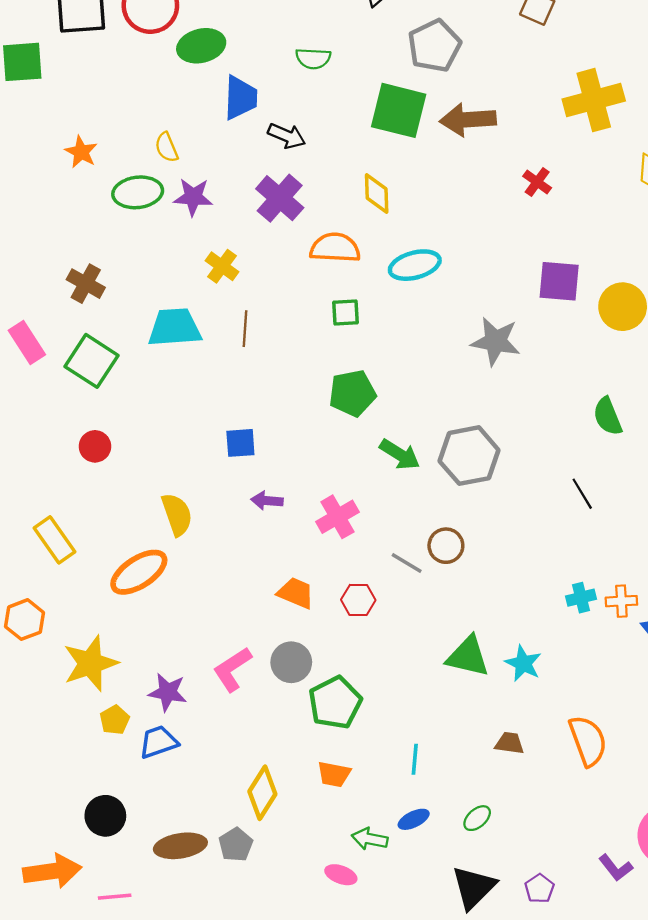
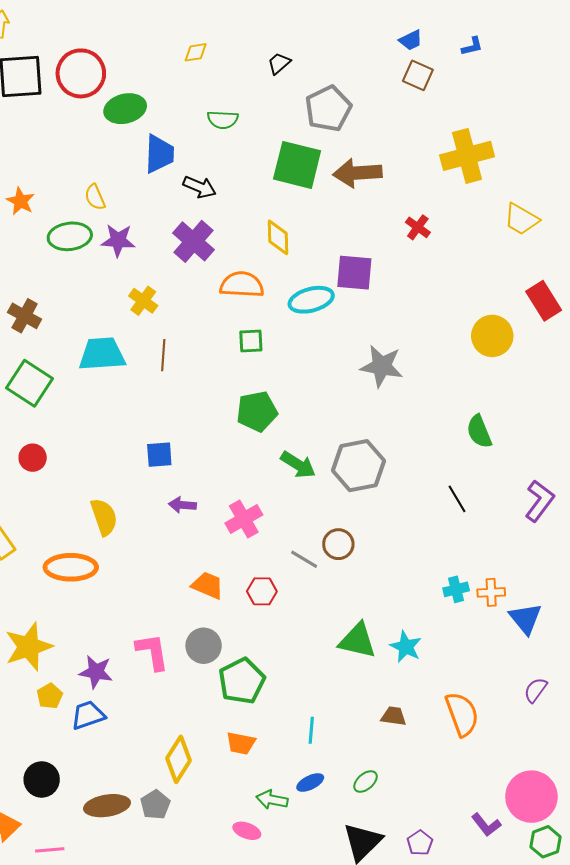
purple square: (559, 281) -> (354, 273), moved
orange ellipse: (139, 572) -> (71, 567), turned 33
pink L-shape: (232, 669) -> (152, 652), turned 114

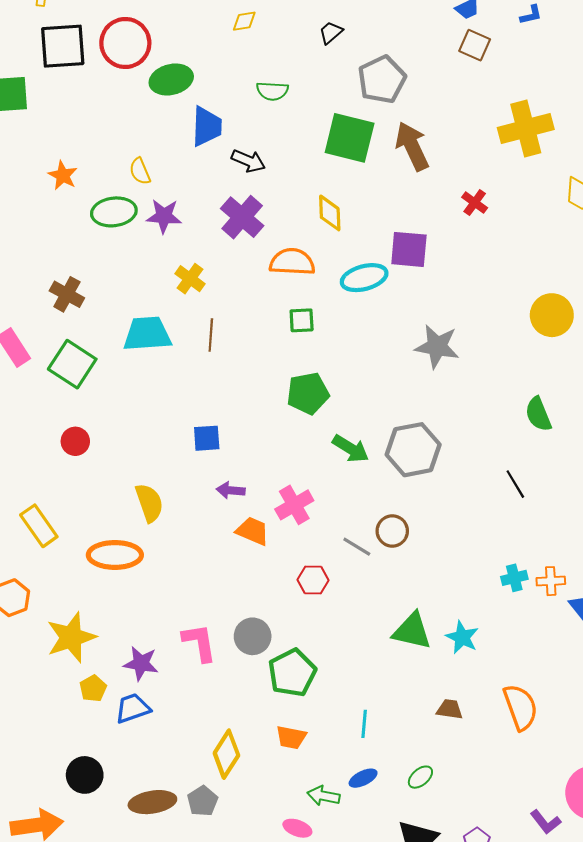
brown arrow: (357, 173) -> (412, 146), turned 69
orange trapezoid: (208, 585) -> (253, 531), moved

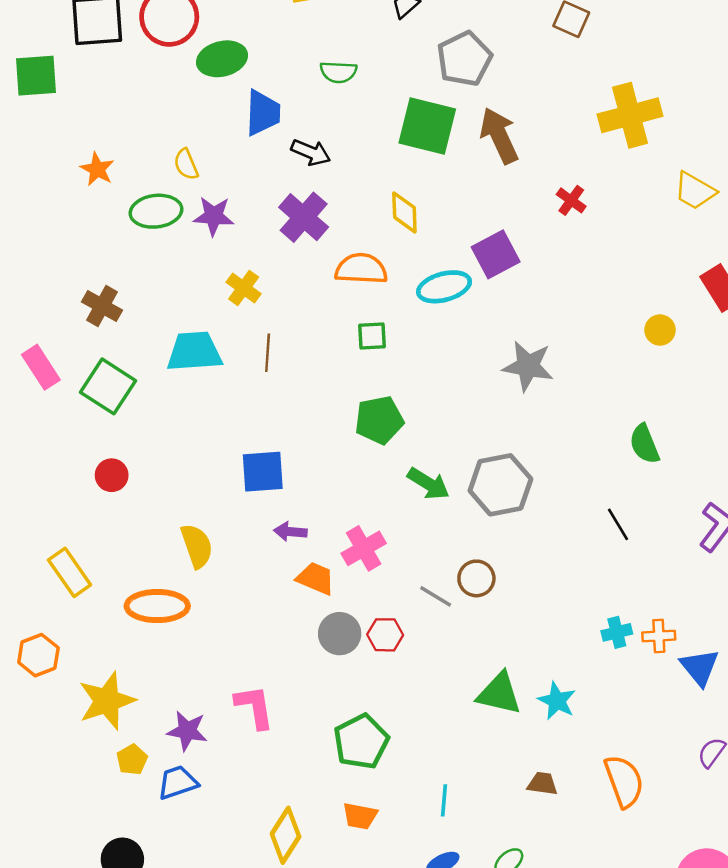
purple square: (409, 249) -> (496, 254), turned -33
yellow circle: (552, 315) -> (660, 330), size x0.6
blue square: (207, 438) -> (263, 472), size x1.4
gray circle: (253, 636) -> (340, 634), moved

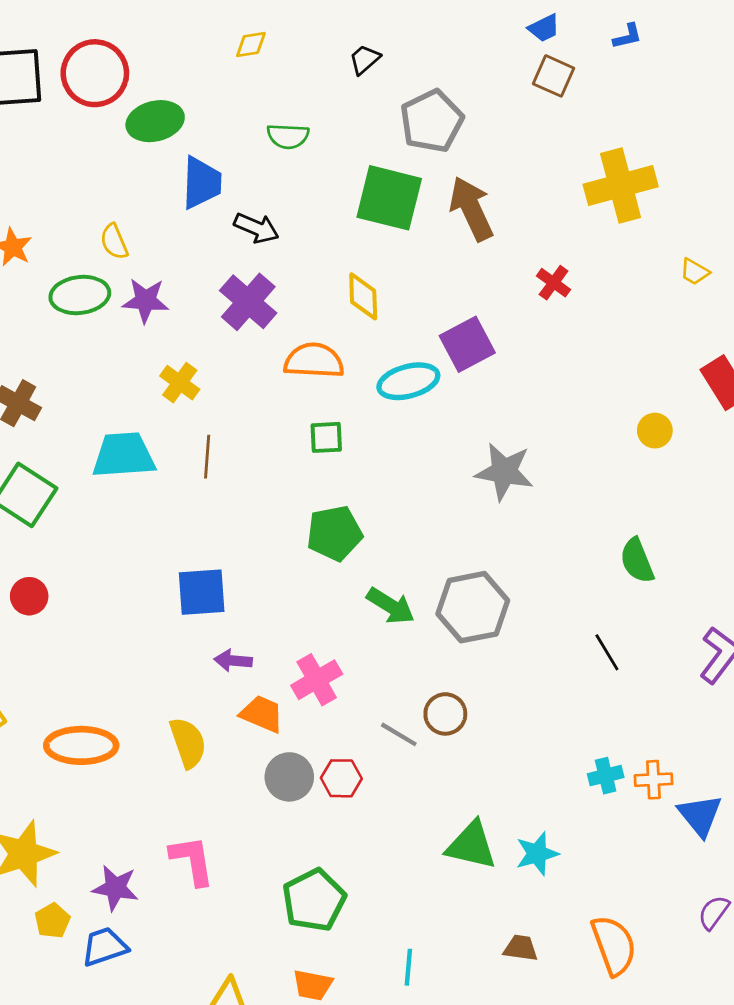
yellow trapezoid: (695, 191) -> (695, 272), size x0.6
yellow semicircle: (197, 546) -> (188, 743), moved
cyan star: (557, 701) -> (537, 854), turned 30

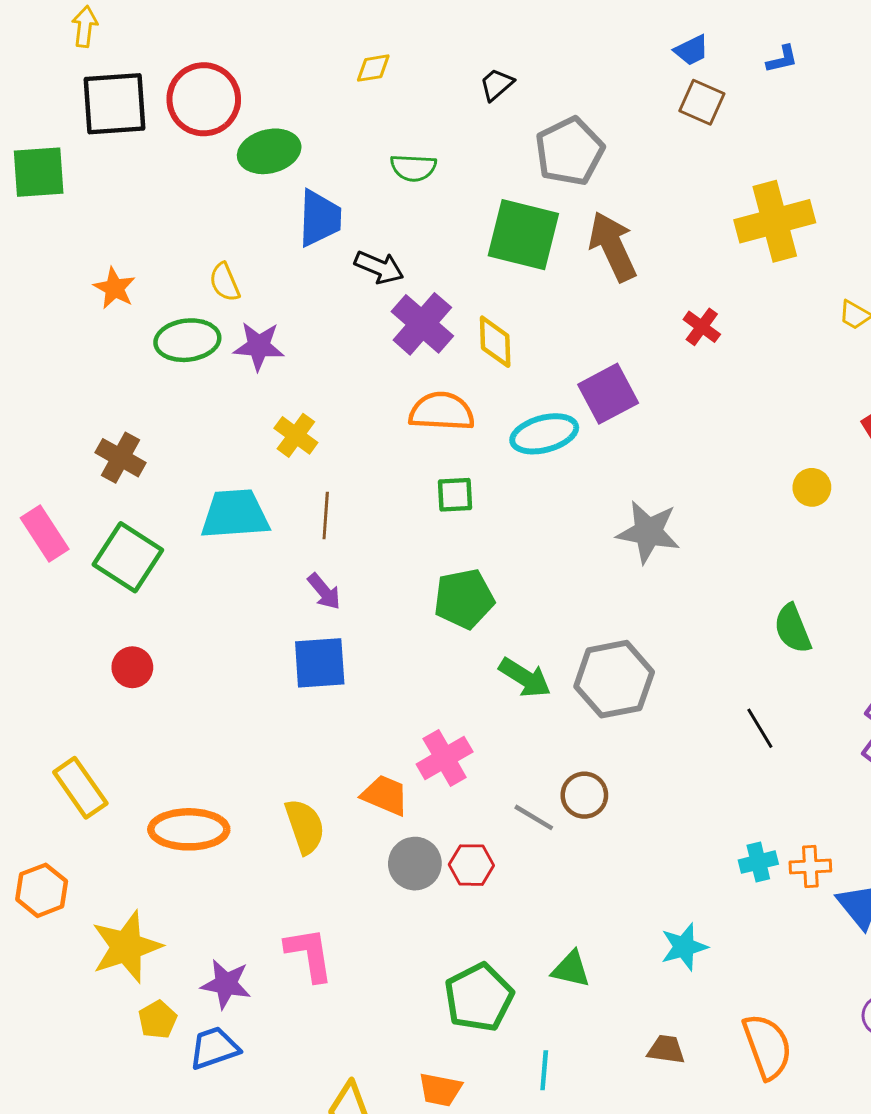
purple cross: (248, 302) -> (422, 324), moved
purple arrow: (233, 661) -> (324, 591), moved, turned -135
green triangle: (471, 845) -> (571, 969), moved, size x0.7
green pentagon: (314, 900) -> (479, 997), moved

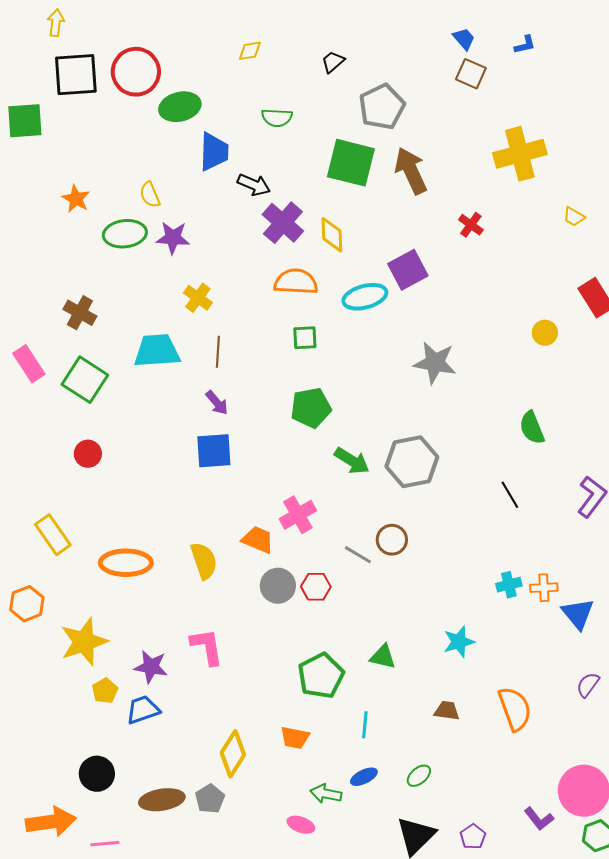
blue trapezoid: (691, 50) -> (464, 39), turned -105

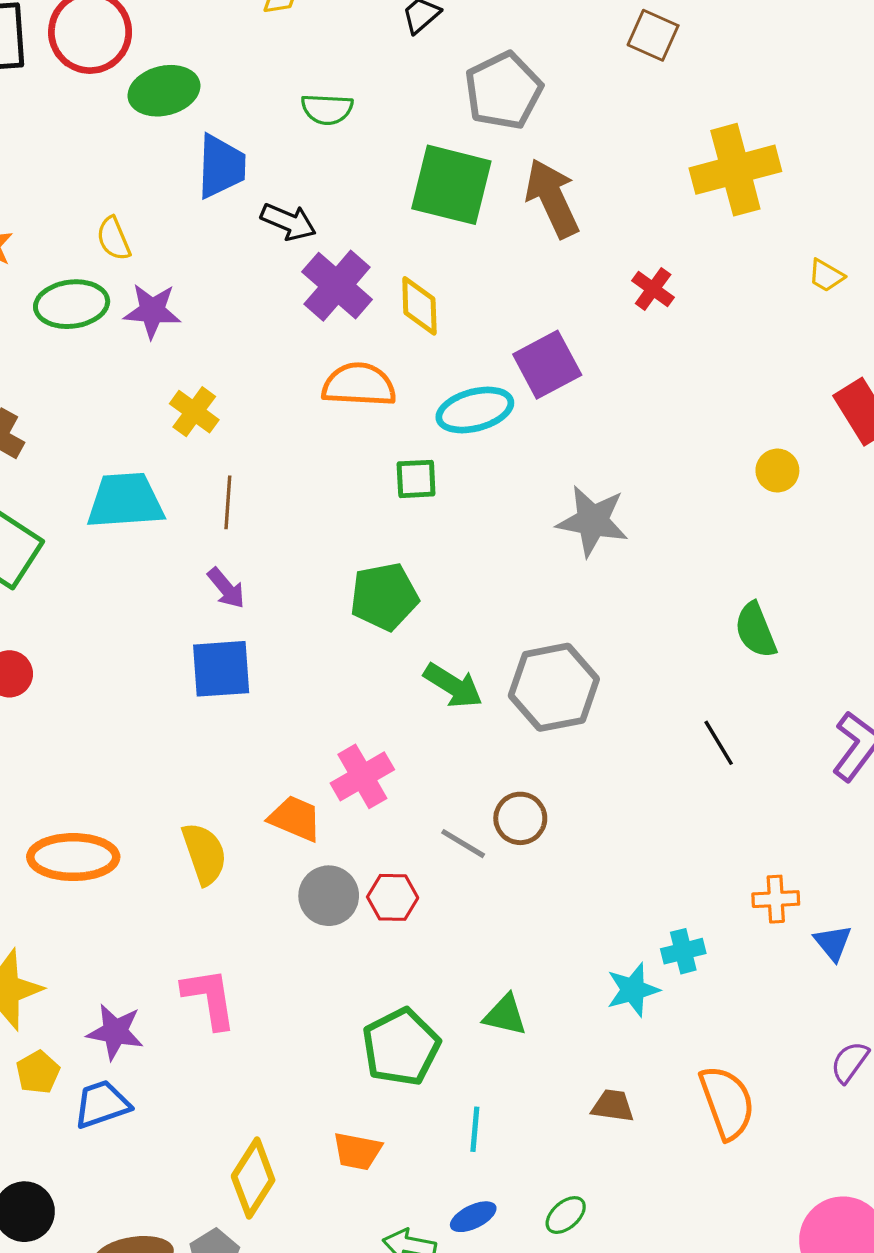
green square: (305, 338) -> (416, 479), moved
cyan cross: (509, 585) -> (683, 951), moved
blue triangle: (578, 614) -> (833, 943), size x0.7

